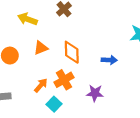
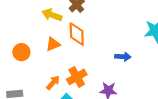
yellow arrow: (28, 19) -> (52, 15), moved
orange diamond: (72, 52) -> (77, 34), moved

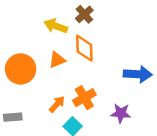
orange circle: (21, 52) -> (21, 69), size x1.5
blue arrow: (123, 57) -> (138, 74), size x1.5

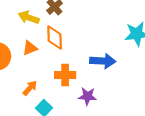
orange cross: (84, 98) -> (65, 75), moved, turned 30

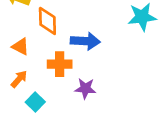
orange triangle: (30, 48) -> (20, 47), moved, turned 49
blue arrow: (103, 61) -> (85, 41), moved

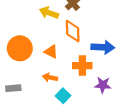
orange arrow: (19, 79) -> (50, 77), turned -120

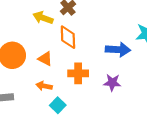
blue arrow: (103, 47) -> (118, 50), moved
purple star: (103, 85) -> (112, 83), moved

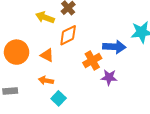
orange diamond: (68, 37) -> (68, 35), turned 65
orange cross: (78, 73) -> (92, 60), moved, turned -30

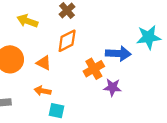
yellow arrow: (45, 17) -> (27, 21), moved
cyan square: (59, 98) -> (57, 111), turned -32

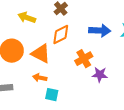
blue arrow: (118, 54) -> (100, 31), moved
orange triangle: (44, 63) -> (41, 54), size x1.5

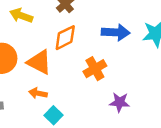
purple star: (100, 75) -> (120, 102), moved
cyan square: (52, 95) -> (54, 115), turned 32

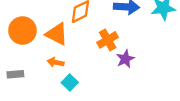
purple star: (120, 102) -> (125, 59), moved, turned -30

